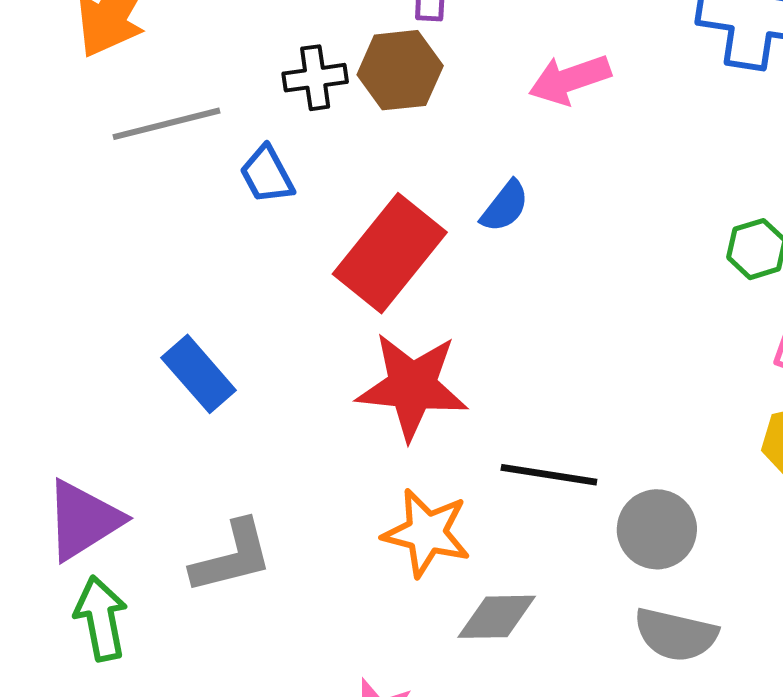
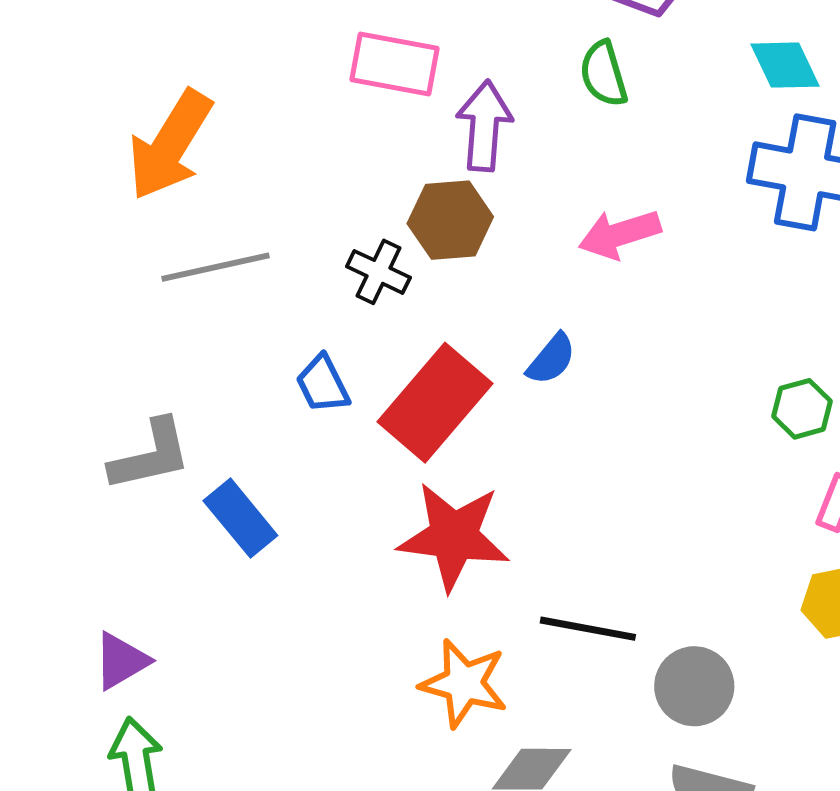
black cross: (315, 78) -> (378, 272), moved, turned 32
blue trapezoid: (267, 175) -> (323, 384), moved
purple triangle: (83, 520) -> (121, 661), size x0.7
gray L-shape: (232, 557) -> (150, 455), moved

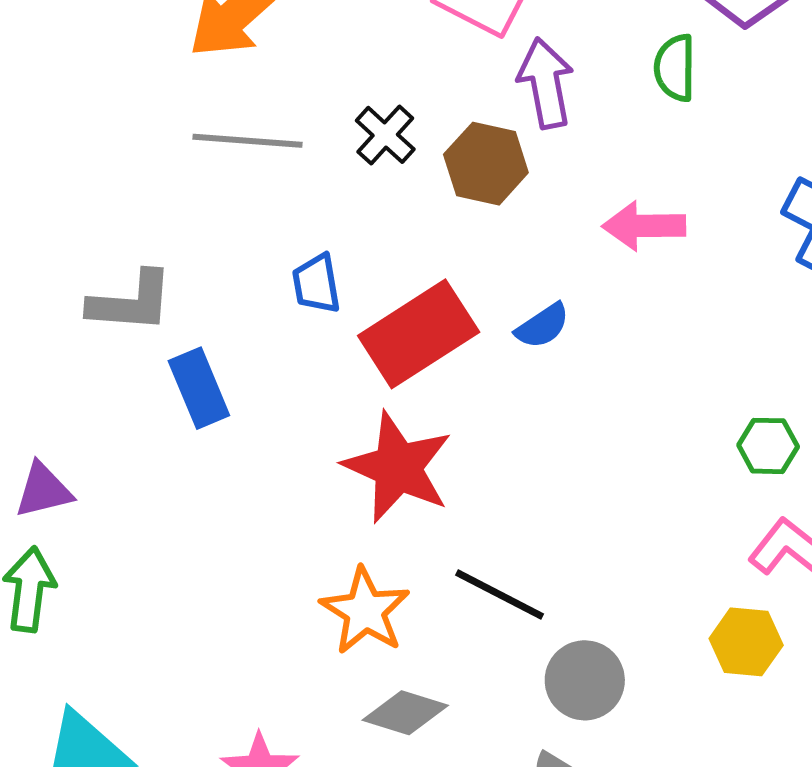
purple arrow: (484, 126) -> (546, 83), turned -32
black cross: (378, 272) -> (385, 135), moved

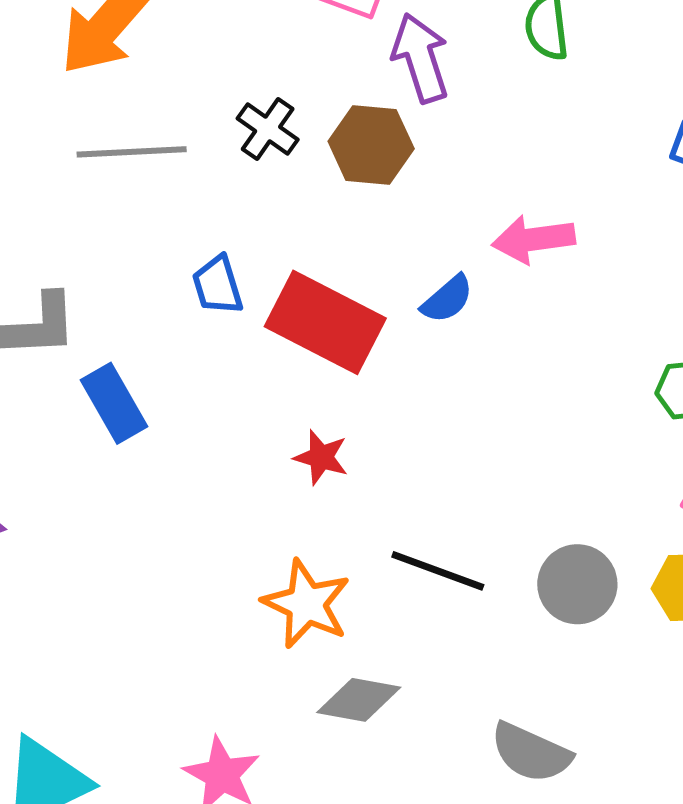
pink arrow: (644, 226) -> (534, 239), moved
red rectangle: (419, 334) -> (325, 322), turned 67
red star: (398, 467) -> (321, 457), size x0.5
gray circle: (585, 680) -> (577, 584), moved

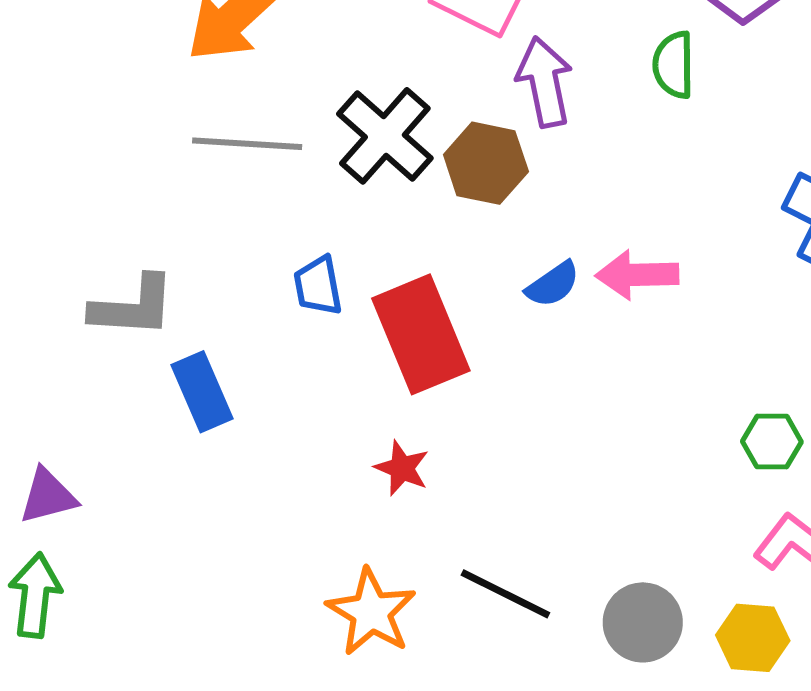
black cross: (268, 129) -> (385, 136), size x1.6
blue semicircle: (447, 299) -> (553, 284), moved
red rectangle: (325, 322) -> (421, 334), turned 34

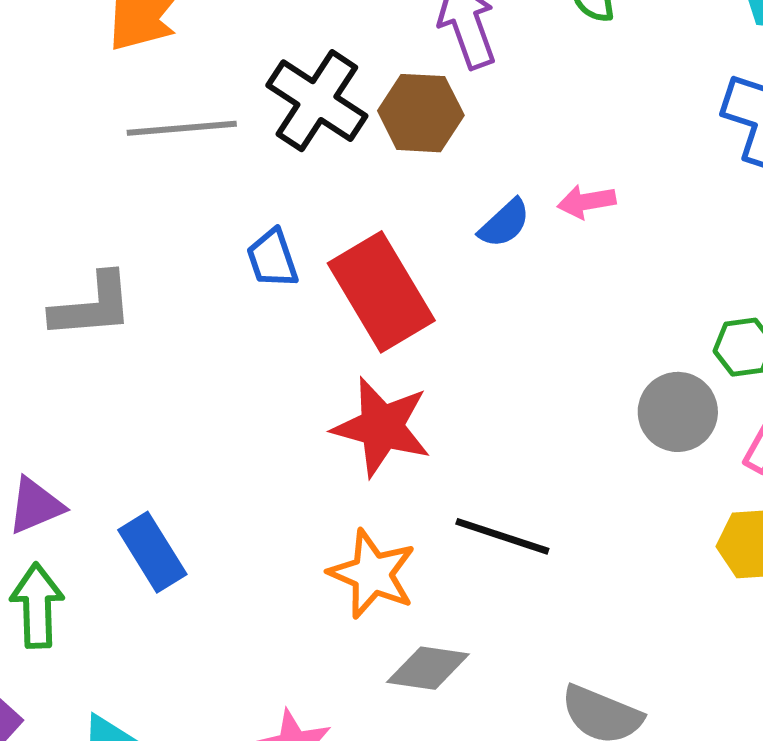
pink arrow: (637, 275) -> (587, 202), size x0.7
blue rectangle: (202, 392) -> (152, 552), moved
red star: (402, 468) -> (382, 427), size x1.8
gray circle: (643, 622) -> (678, 412), moved

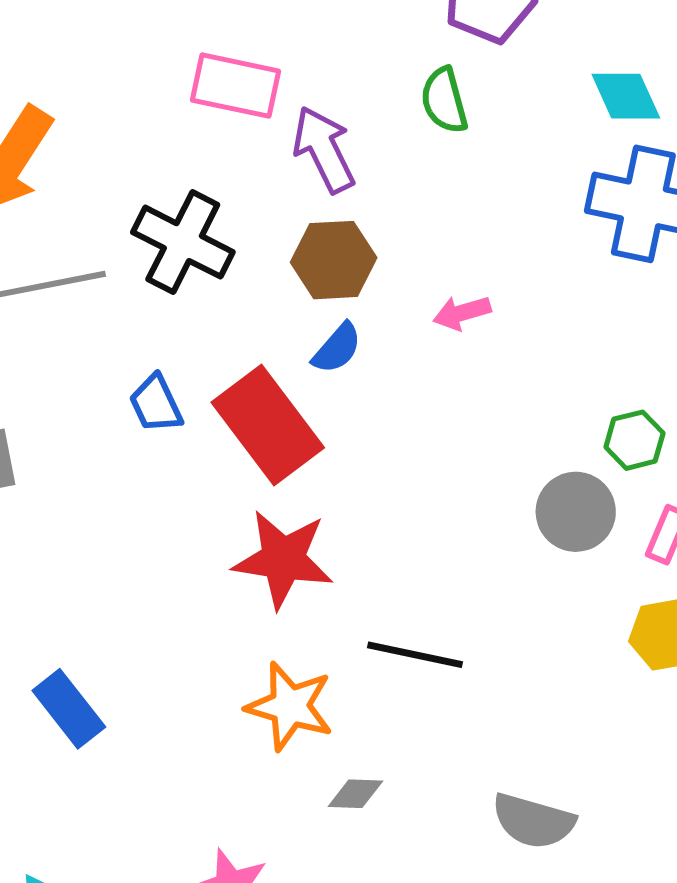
brown hexagon: (421, 113) -> (334, 260), moved
blue semicircle: (504, 223) -> (337, 348), moved
gray diamond: (428, 668) -> (355, 794), size x0.7

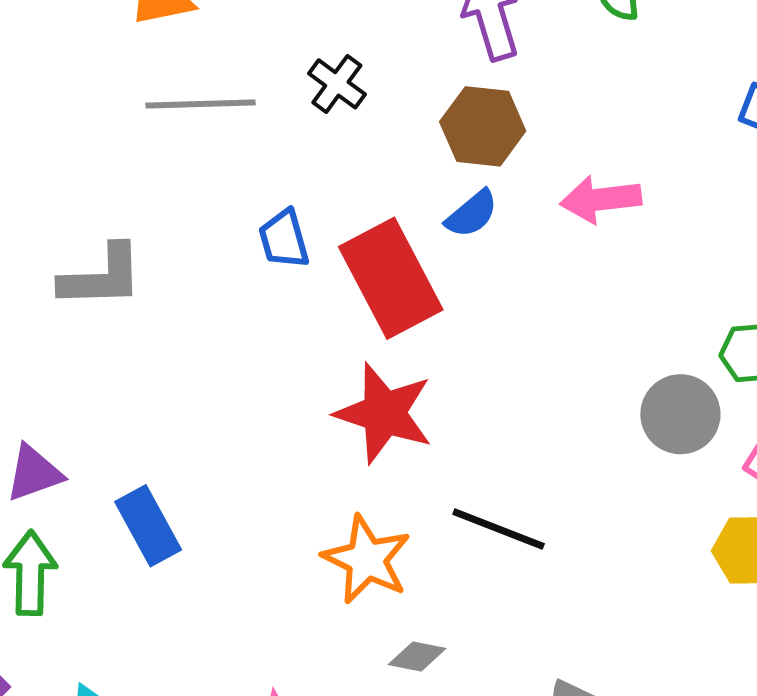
black cross: (183, 242) -> (337, 84), size x0.6
pink arrow: (462, 313) -> (601, 199), size x1.4

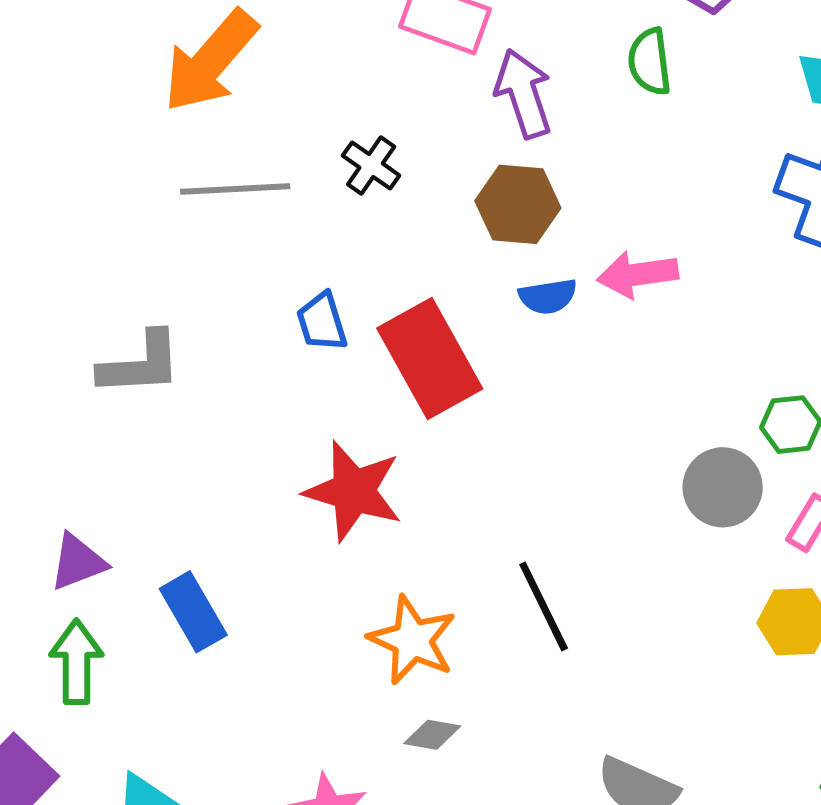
blue semicircle: (472, 214) -> (548, 296), moved, turned 32
red star: (384, 413) -> (353, 491), moved
black line: (499, 529) -> (544, 606), turned 44
gray diamond: (417, 656) -> (432, 735), moved

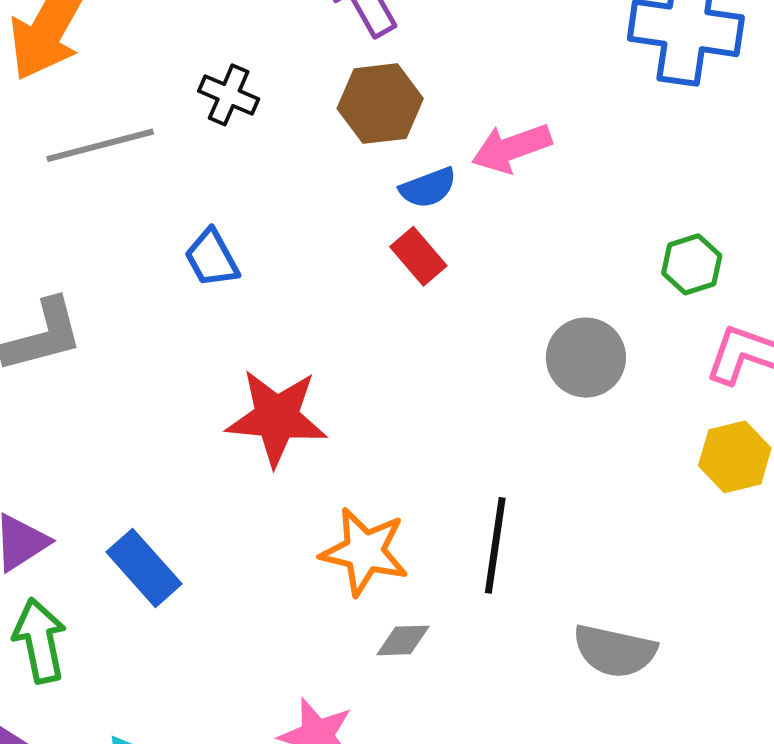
red rectangle: (430, 359) -> (418, 256), moved, size x0.5
gray circle: (723, 487) -> (586, 358), moved
black line: (544, 606) -> (495, 545), moved, turned 46

